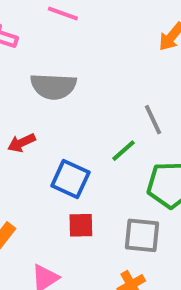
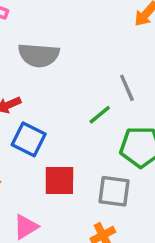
blue square: (70, 179) -> (29, 139), moved
red square: (81, 225) -> (59, 181), size x1.4

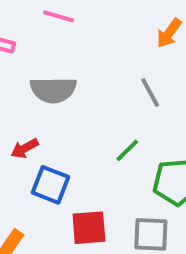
gray line: (127, 88) -> (150, 92), moved

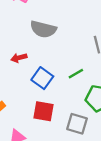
blue square: (50, 185) -> (42, 78), moved

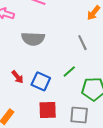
red arrow: (19, 58) -> (17, 77), moved, turned -104

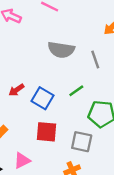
gray semicircle: (33, 39) -> (61, 50), moved
red arrow: (17, 77) -> (16, 90), turned 88

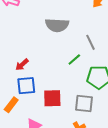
gray line: (95, 60) -> (90, 42), moved
blue square: (42, 98) -> (26, 86), moved, turned -30

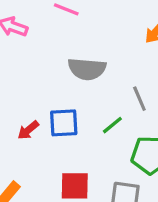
blue square: (26, 86) -> (64, 123), moved

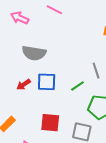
gray semicircle: (87, 69) -> (34, 53), moved

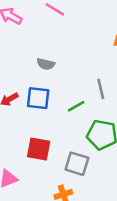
gray semicircle: (34, 53) -> (46, 64), moved, size x0.6

